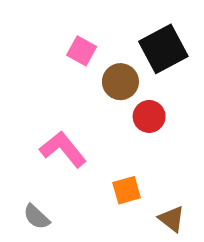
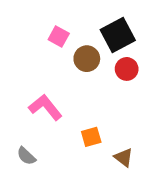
red circle: (149, 116) -> (127, 69), moved

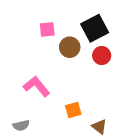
pink square: (59, 37) -> (47, 29), turned -35
gray semicircle: (26, 156) -> (21, 125), turned -56

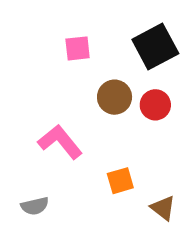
brown circle: (70, 47) -> (115, 97), moved
red circle: (102, 56) -> (155, 105), moved

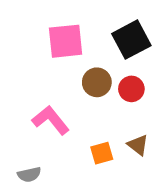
pink square: (78, 48) -> (66, 41), size x1.6
brown triangle: (163, 208) -> (138, 145), moved

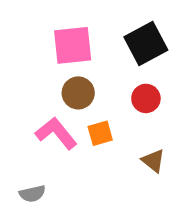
brown circle: (97, 82) -> (78, 93), moved
orange square: (102, 153) -> (100, 133), moved

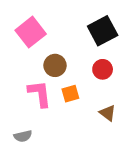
pink square: (73, 45) -> (31, 32), moved, turned -32
pink L-shape: (56, 133) -> (40, 94), turned 32

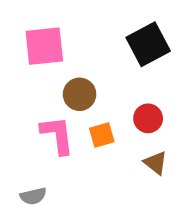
pink square: (31, 32) -> (44, 46), turned 32
red circle: (103, 69) -> (148, 118), moved

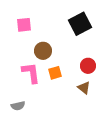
pink square: (44, 46) -> (24, 25), size x0.7
red circle: (148, 118) -> (88, 66), moved

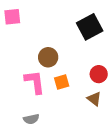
pink square: (24, 25) -> (12, 17), moved
gray semicircle: (18, 106) -> (31, 119), moved

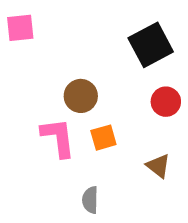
red circle: (99, 74) -> (166, 102), moved
gray semicircle: (31, 119) -> (90, 200), moved, turned 104

